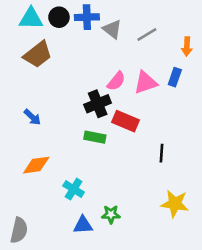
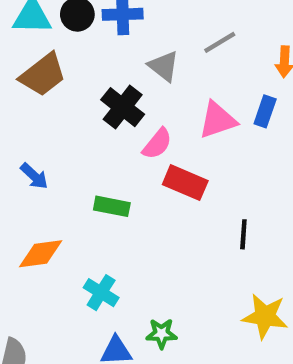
gray triangle: (112, 29) -> (164, 66), moved
pink semicircle: (116, 81) -> (157, 144), moved
black cross: (98, 104) -> (123, 107), moved, turned -30
green rectangle: (95, 137) -> (112, 206), moved

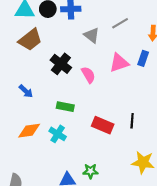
black cross: (123, 107) -> (61, 64), moved
pink semicircle: (157, 144) -> (88, 75), turned -70
red rectangle: (185, 183) -> (103, 125), moved
cyan cross: (101, 293) -> (58, 134), moved

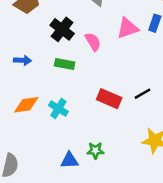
blue arrow: (26, 91) -> (22, 60), turned -40
green rectangle: (65, 107) -> (65, 64), moved
black line: (132, 121) -> (142, 94), turned 56

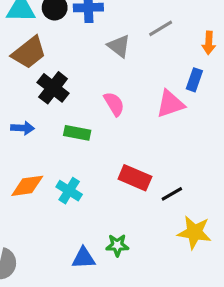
pink triangle: (128, 28) -> (170, 104), moved
black cross: (62, 29) -> (53, 88), moved
black line: (142, 94) -> (172, 194), moved

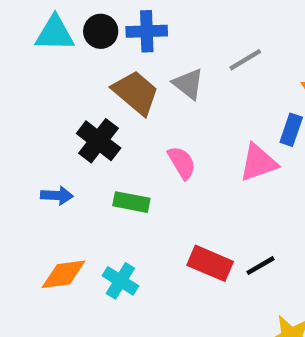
brown trapezoid: (29, 53) -> (136, 93), moved, turned -102
black line: (172, 194) -> (261, 266), moved

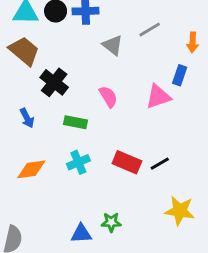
brown trapezoid: (136, 93) -> (24, 51), moved
blue arrow: (57, 195) -> (27, 118), turned 60
cyan cross: (120, 281) -> (78, 162), moved, turned 35

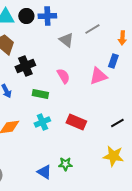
black cross: (54, 82) -> (25, 66), turned 30
black line: (160, 164) -> (117, 123), moved
blue triangle: (81, 234) -> (44, 172), turned 35

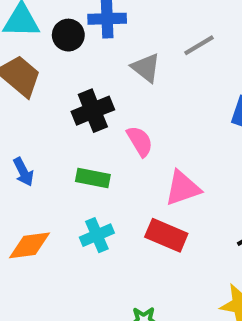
black circle: (26, 16) -> (68, 35), moved
black cross: (25, 66) -> (93, 111), moved
pink triangle: (98, 76) -> (183, 188), moved

